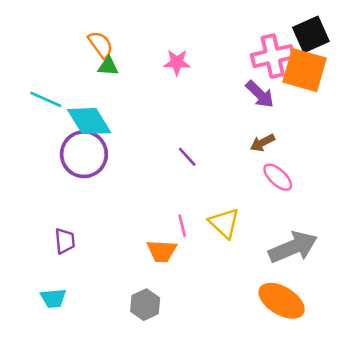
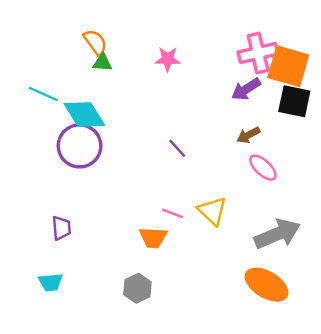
black square: (311, 34) -> (294, 101), moved, turned 36
purple arrow: (260, 94) -> (246, 89), turned 104
pink line: (182, 226) -> (172, 213), turned -55

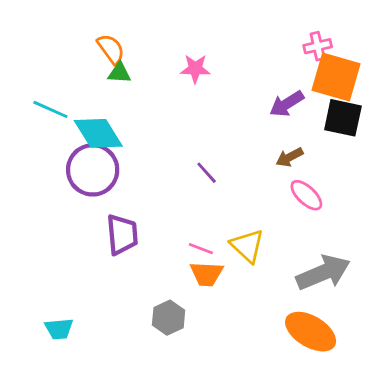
pink cross: (258, 53) -> (318, 46), moved, size x0.6
purple trapezoid: (61, 228) -> (122, 235), moved, size x1.4
orange trapezoid: (153, 238) -> (207, 274), moved
gray hexagon: (137, 288) -> (169, 318), moved

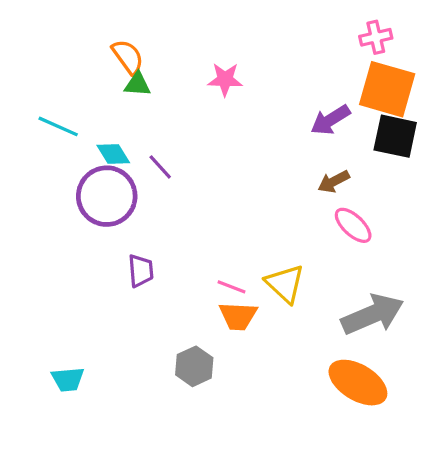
pink cross: (318, 46) -> (376, 37), moved
cyan diamond: (98, 133) -> (113, 154), size x0.6
purple line: (207, 173) -> (160, 167), moved
purple trapezoid: (122, 235) -> (141, 271), size x0.7

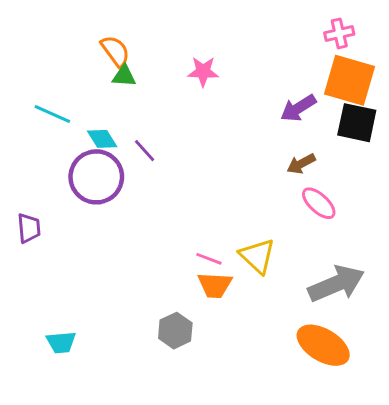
purple trapezoid: (141, 271) -> (29, 228), moved

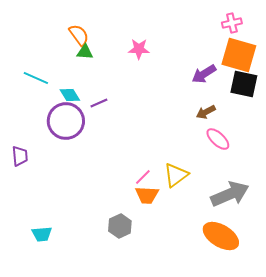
purple line: (145, 151) -> (99, 103), turned -72
yellow triangle: (257, 256) -> (176, 175), turned 40
pink line: (209, 259) -> (143, 177), turned -66

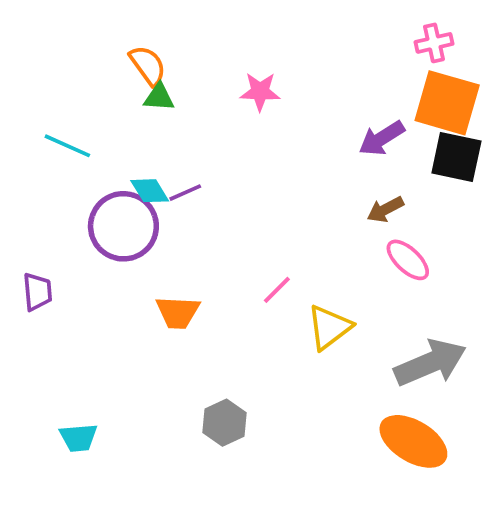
cyan diamond: (70, 95) -> (150, 191), moved
pink line: (143, 177) -> (277, 290), moved
orange trapezoid: (147, 195) -> (178, 312), moved

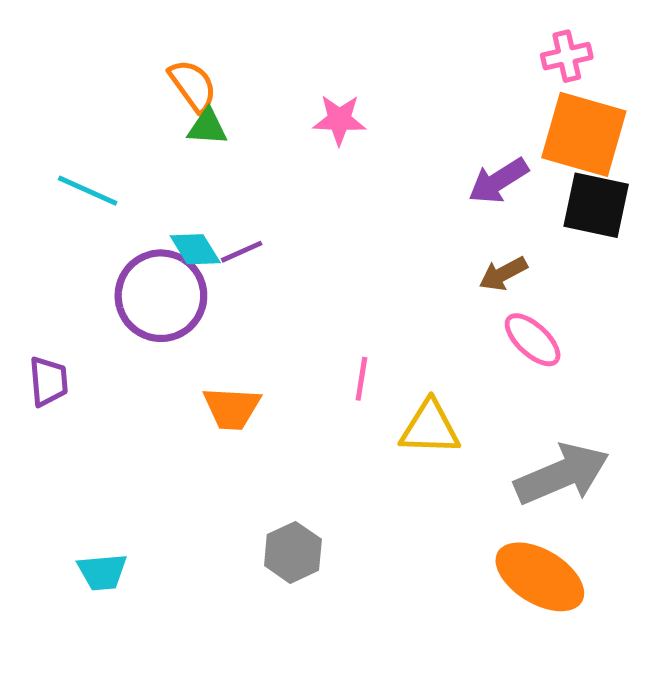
pink line: (277, 290) -> (361, 379), turned -36
yellow triangle: (329, 327) -> (430, 428), turned 39

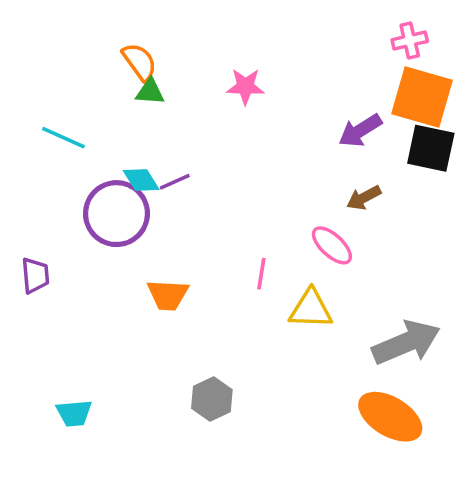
pink ellipse: (533, 340) -> (332, 245), moved

